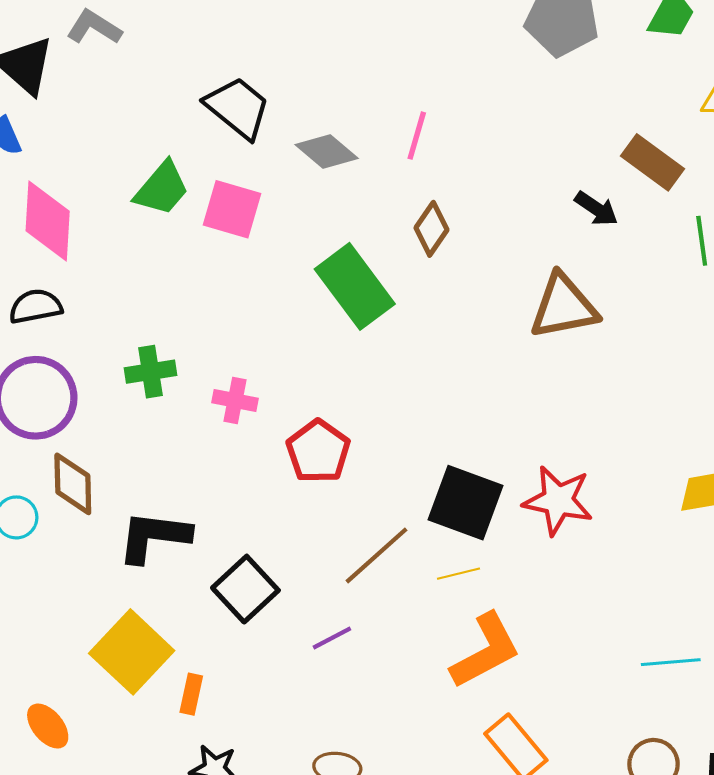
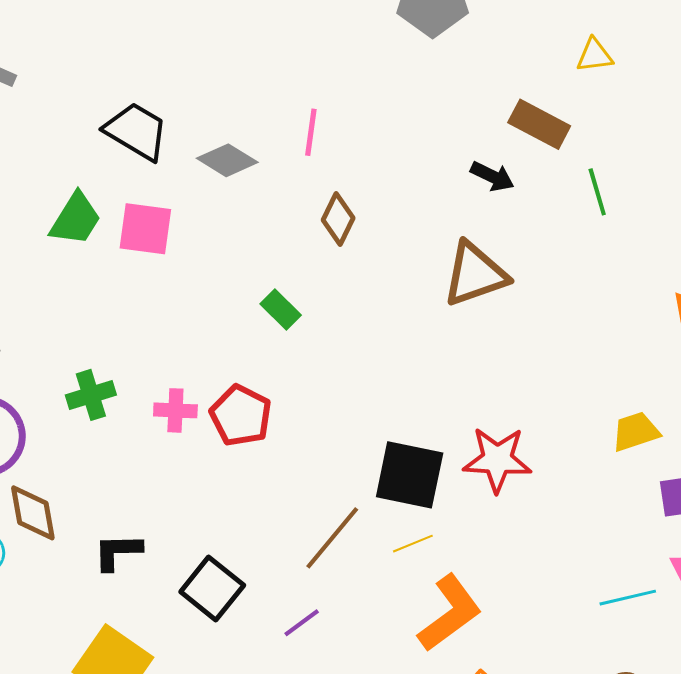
green rectangle: (355, 286) -> (281, 309), moved, size x0.5
red pentagon: (318, 451) -> (241, 416), moved
black L-shape: (154, 537) -> (118, 552), size x0.7

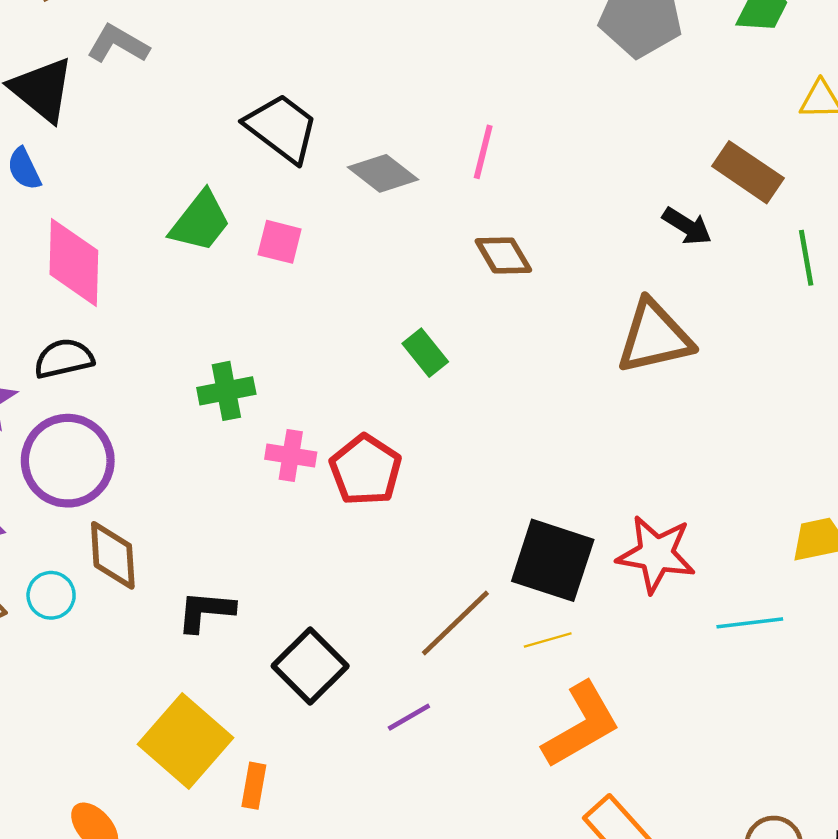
brown diamond: (338, 219) -> (503, 255), turned -63
pink square: (145, 229) -> (280, 242), size x0.7
green cross: (91, 395) -> (226, 391), moved
cyan line: (628, 598) -> (750, 623), moved

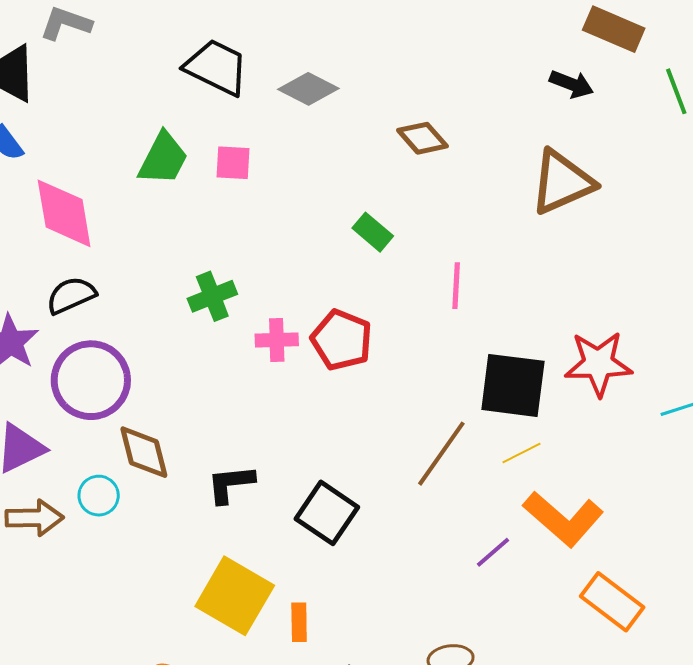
pink line: (483, 152) -> (456, 286), moved
purple line: (409, 717) -> (493, 552), moved
orange L-shape: (581, 725) -> (563, 519), turned 82

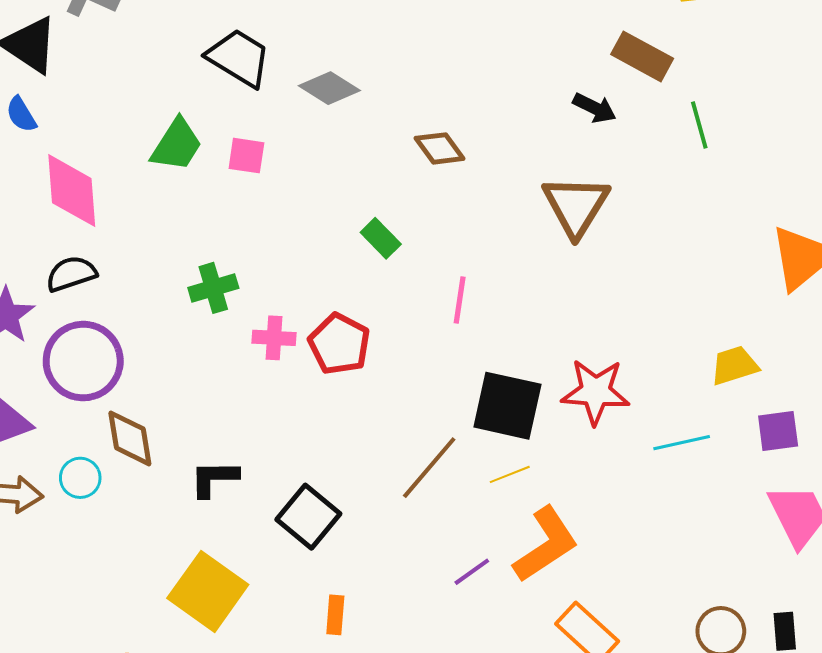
brown triangle: (562, 182) -> (576, 206), turned -40
orange L-shape: (563, 519) -> (546, 545), turned -80
orange rectangle: (299, 622) -> (335, 615), moved

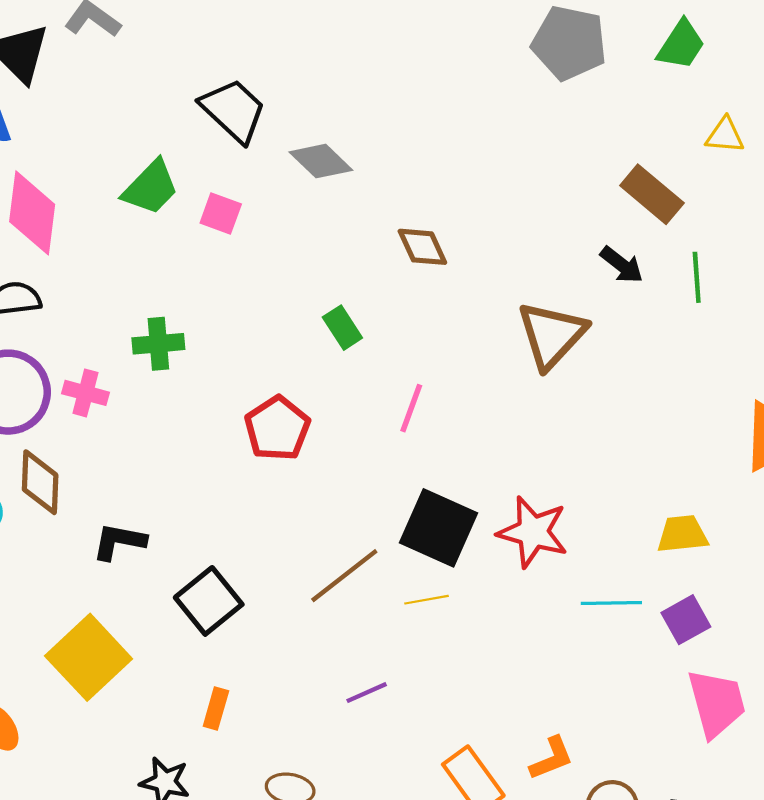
black arrow: (595, 108) -> (622, 265), moved
pink cross: (274, 338) -> (86, 393), moved
purple square: (778, 431) -> (686, 620), moved, turned -33
orange L-shape: (546, 545) -> (551, 758), moved, size x0.6

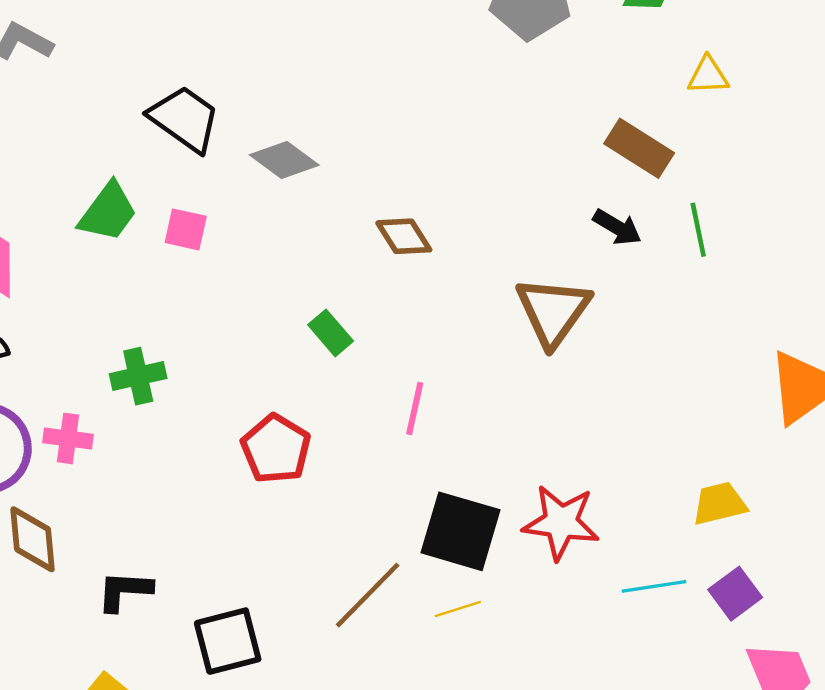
black square: (209, 601) -> (228, 641), turned 32

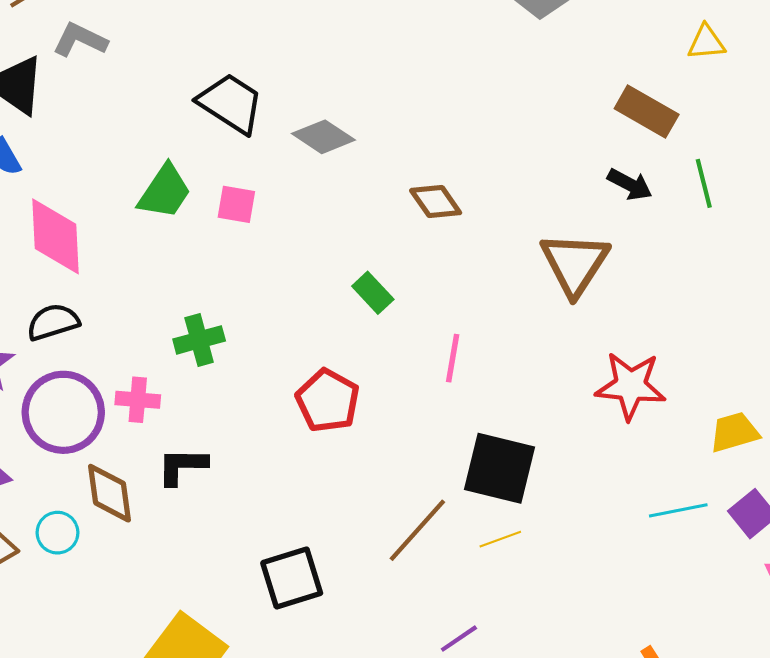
red star: (561, 522) -> (631, 386), moved
black L-shape: (124, 591) -> (182, 466), moved

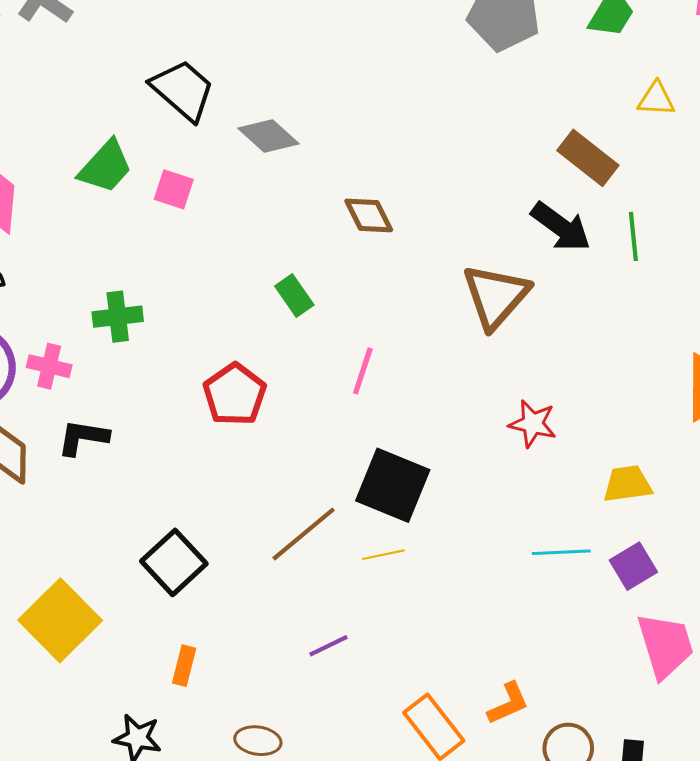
black arrow: (630, 184) -> (561, 227), size x1.4
red star: (631, 386) -> (533, 424), size x0.7
black square: (292, 578) -> (174, 562), turned -34

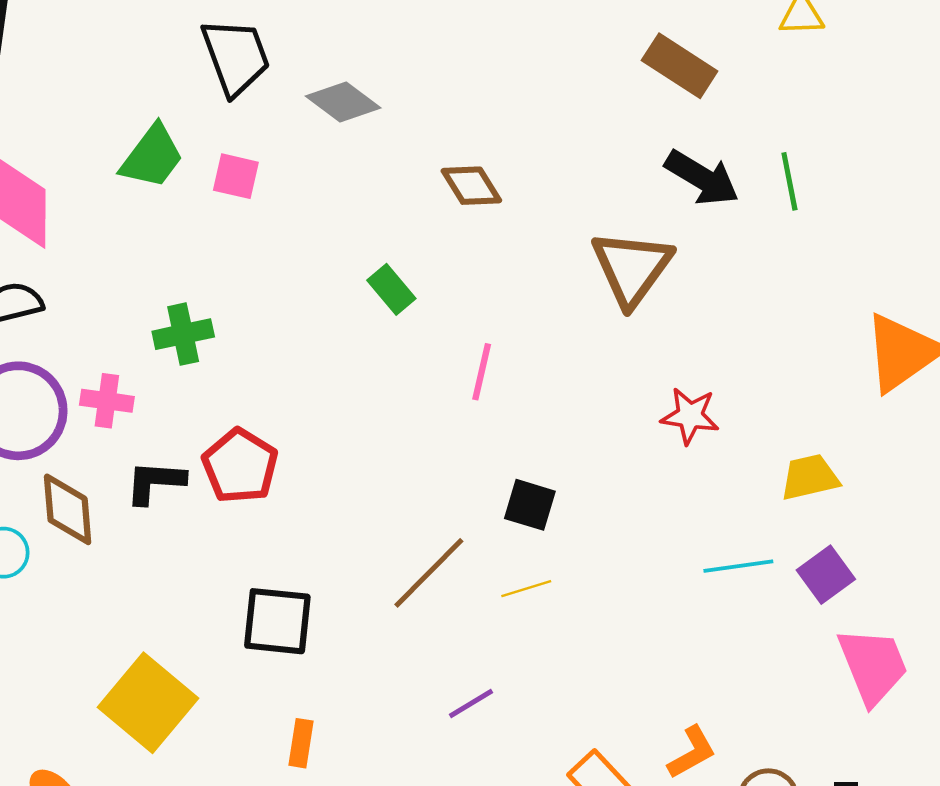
black trapezoid: (183, 90) -> (236, 57), turned 34
brown rectangle: (588, 158) -> (680, 66), moved
red pentagon: (235, 394) -> (240, 466), moved
black square: (393, 485) -> (530, 505), size x0.6
black square: (174, 562) -> (277, 621), turned -36

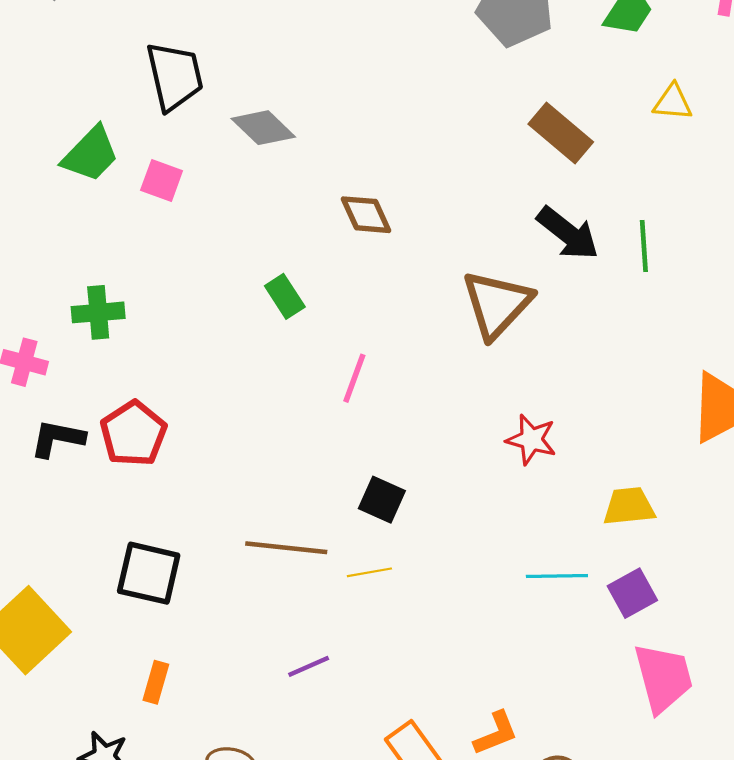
brown line: (429, 573) -> (286, 548), turned 44

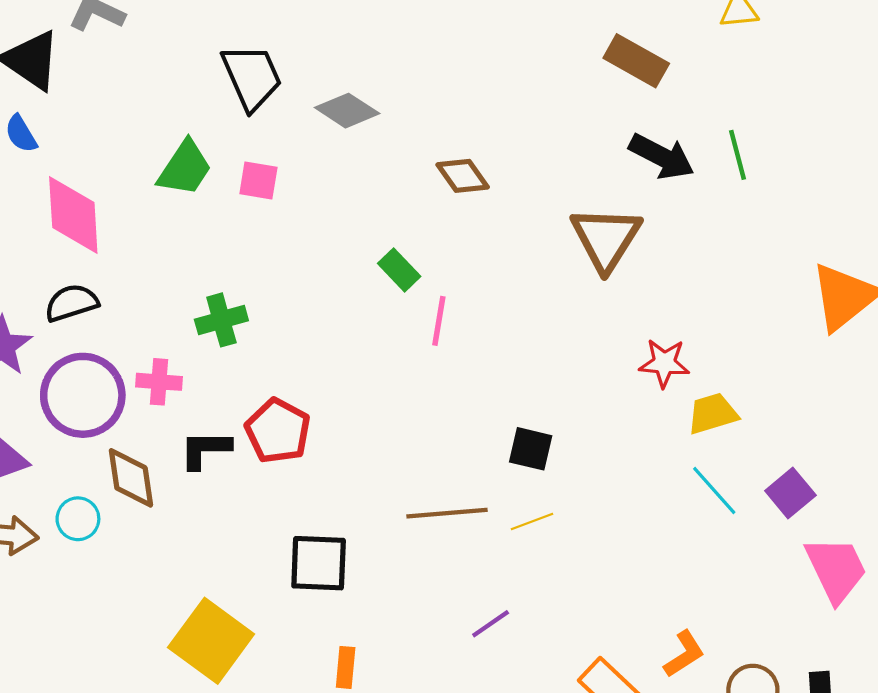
pink line: (354, 378) -> (439, 321), moved
yellow trapezoid: (629, 506) -> (713, 413), moved
cyan line: (557, 576) -> (714, 490), turned 60

